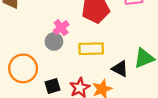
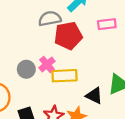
pink cross: (61, 28) -> (47, 64), moved

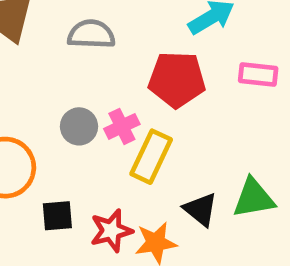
gray semicircle: (50, 19) -> (91, 34), moved
yellow rectangle: (64, 76) -> (151, 157), turned -75

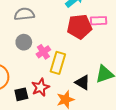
red pentagon: (177, 80) -> (79, 27), moved
gray circle: (79, 126) -> (24, 42), moved
red star: (111, 231) -> (40, 87), moved

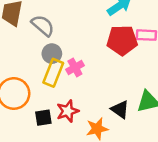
gray semicircle: (24, 14) -> (43, 26), moved, turned 42
yellow rectangle: (58, 63) -> (53, 73), moved

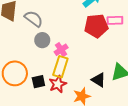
yellow rectangle: (53, 73) -> (60, 67), moved
black square: (43, 118) -> (38, 82), moved

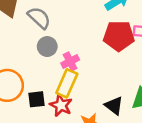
red star: (58, 84) -> (61, 105), turned -30

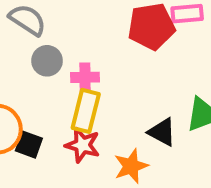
pink cross: (70, 61) -> (85, 77), turned 36
black square: (37, 99) -> (29, 145), moved, turned 36

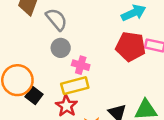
yellow rectangle: (86, 111) -> (75, 86), turned 44

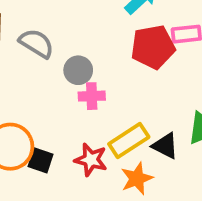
gray circle: (61, 48) -> (78, 70), moved
yellow rectangle: (75, 86) -> (129, 140), moved

